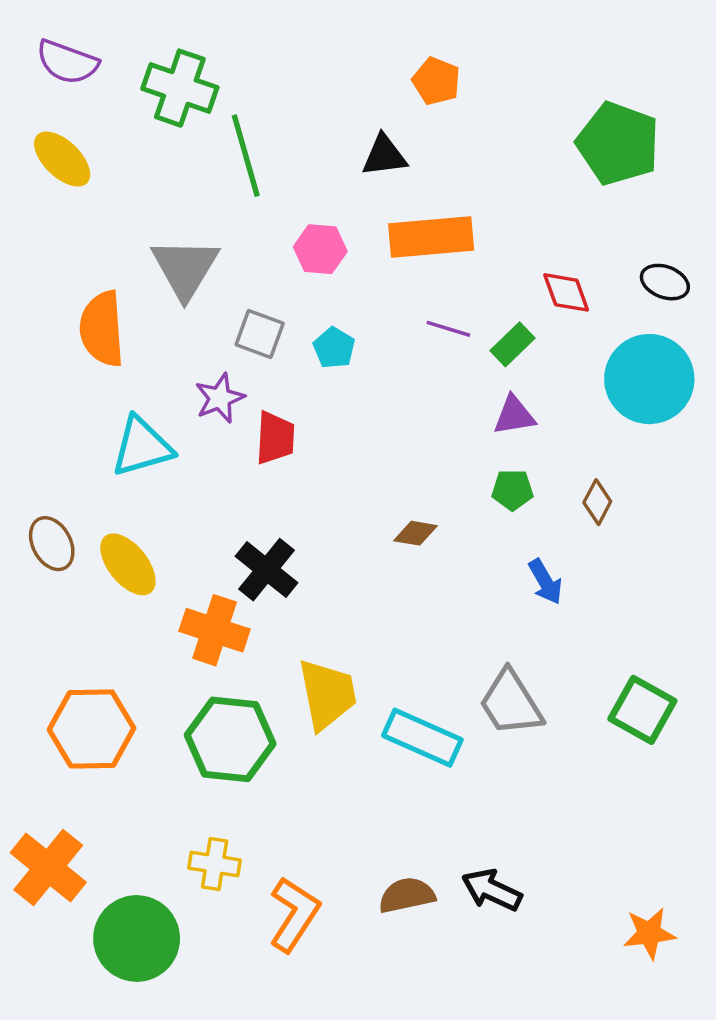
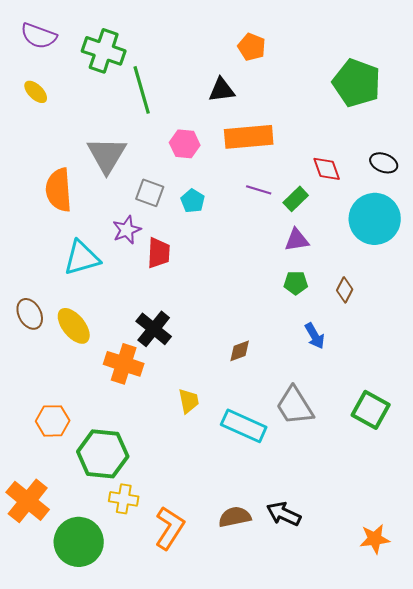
yellow ellipse: (62, 159) -> (36, 92), size x0.7
brown diamond: (415, 533) -> (240, 351), moved, turned -30
yellow trapezoid: (327, 694) -> (189, 401), size x0.6
orange hexagon: (92, 729) -> (53, 421), size x0.7
green hexagon: (230, 739) -> (103, 454), moved

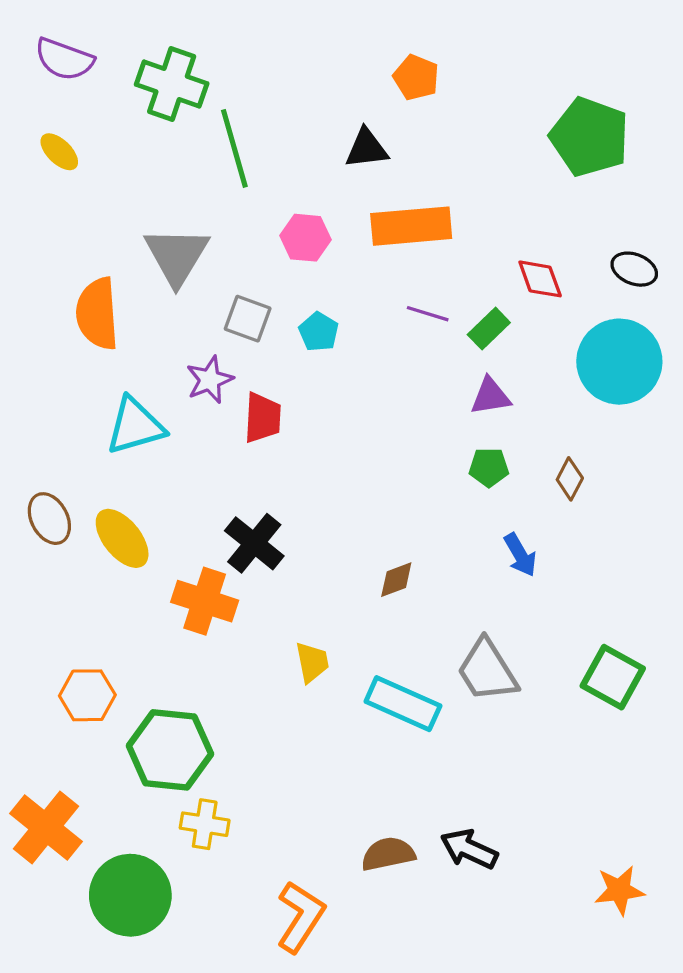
orange L-shape: (170, 528) -> (300, 917), moved

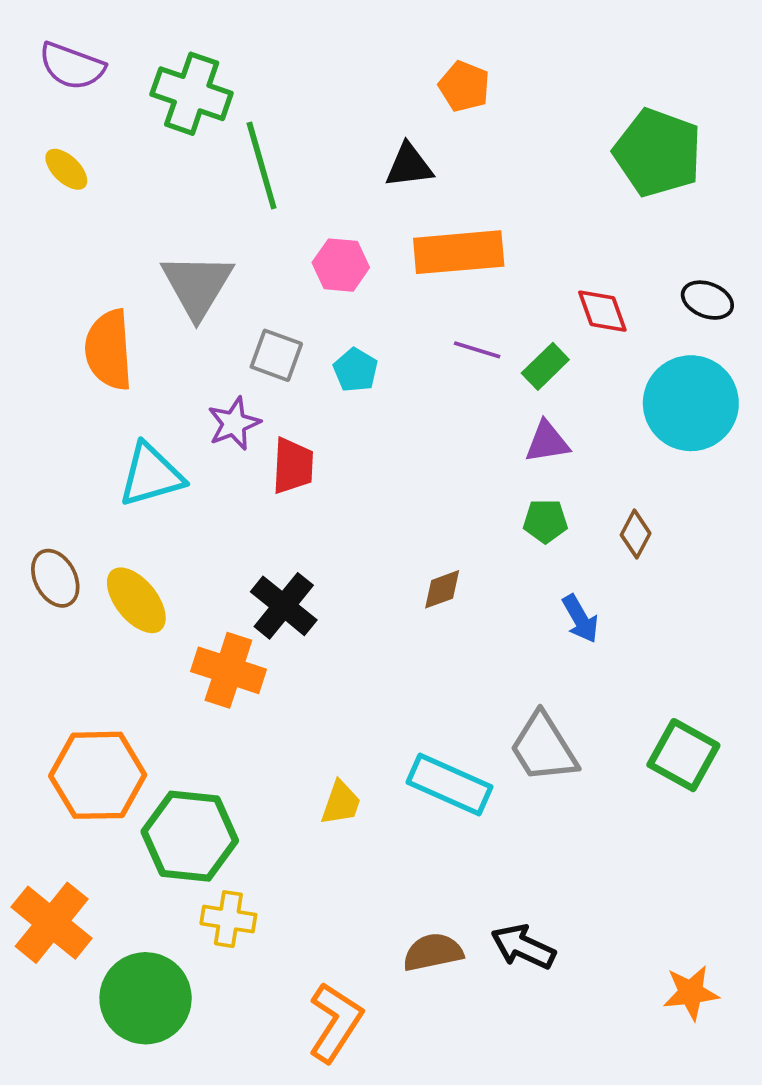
brown diamond: (396, 580) -> (442, 589), moved
yellow trapezoid: (312, 662) -> (341, 803), moved, turned 30
orange hexagon: (87, 695) -> (98, 775), size x1.5

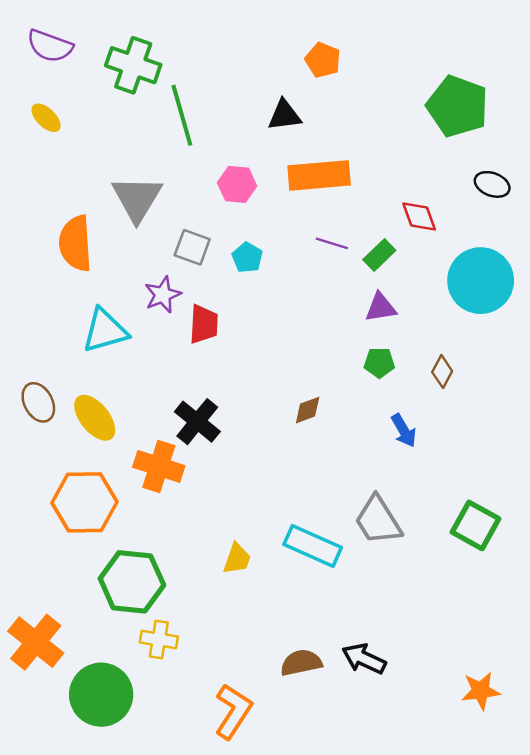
black ellipse: (707, 300) -> (492, 184), moved
orange hexagon: (98, 775) -> (84, 502), moved

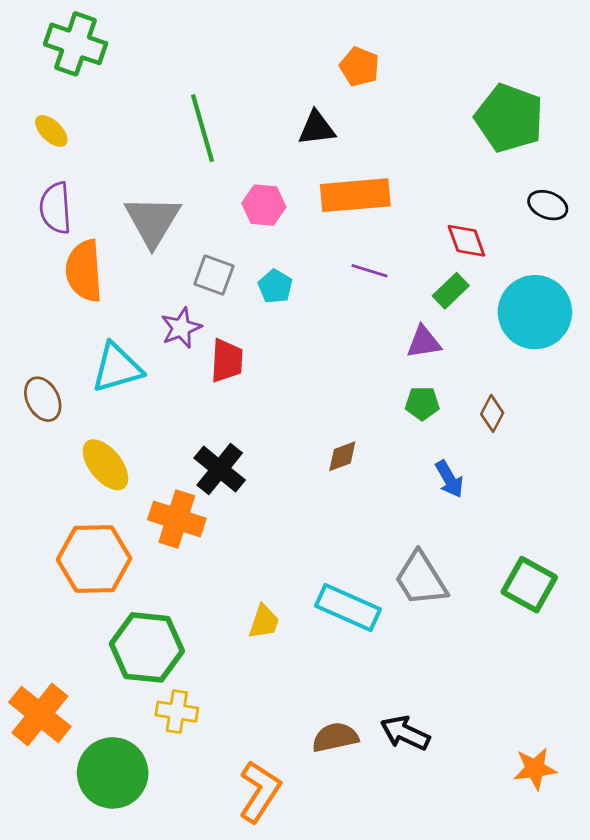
purple semicircle: (50, 46) -> (56, 208), moved, turned 66
green cross: (133, 65) -> (76, 44), moved
green rectangle: (379, 255) -> (451, 291), moved
brown ellipse: (38, 402) -> (43, 399), moved

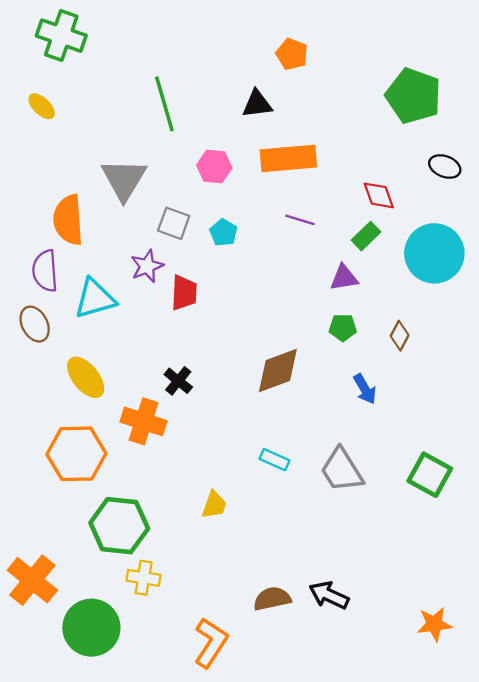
purple semicircle: (56, 208) -> (45, 271), moved
brown diamond: (342, 456) -> (278, 370), size x1.8
black cross: (220, 469) -> (178, 381), size x0.7
cyan rectangle: (348, 607) -> (274, 460), moved, size x0.6

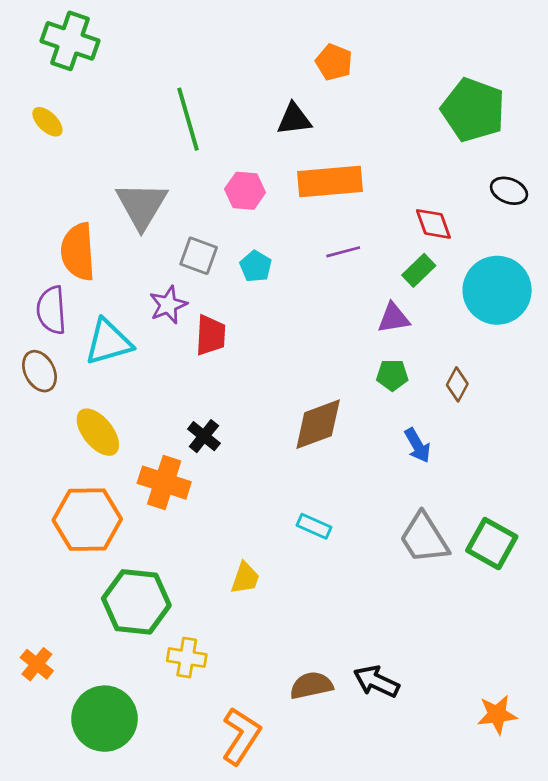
purple line: (300, 220) -> (343, 252), turned -32
gray trapezoid: (342, 470) -> (424, 538), moved
yellow cross: (144, 578) -> (187, 658), moved
orange cross: (32, 580) -> (37, 664), size x0.6

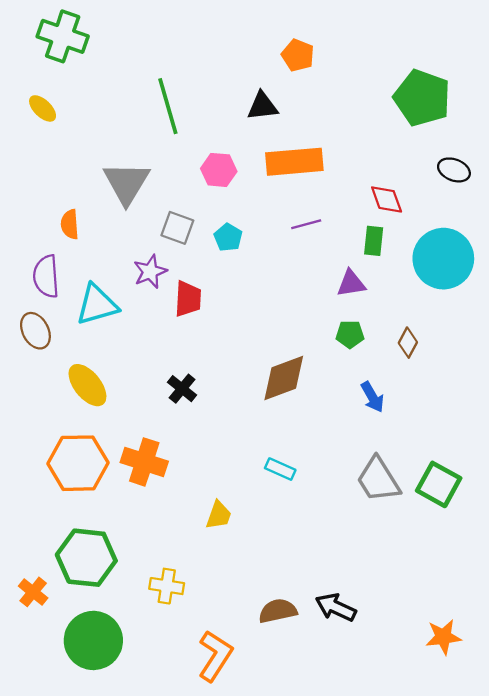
orange semicircle: (78, 252) -> (70, 224), size x0.6
green rectangle: (419, 270) -> (374, 241), turned -40
orange cross: (164, 483) -> (144, 462), moved
green hexagon: (136, 602) -> (86, 558), moved

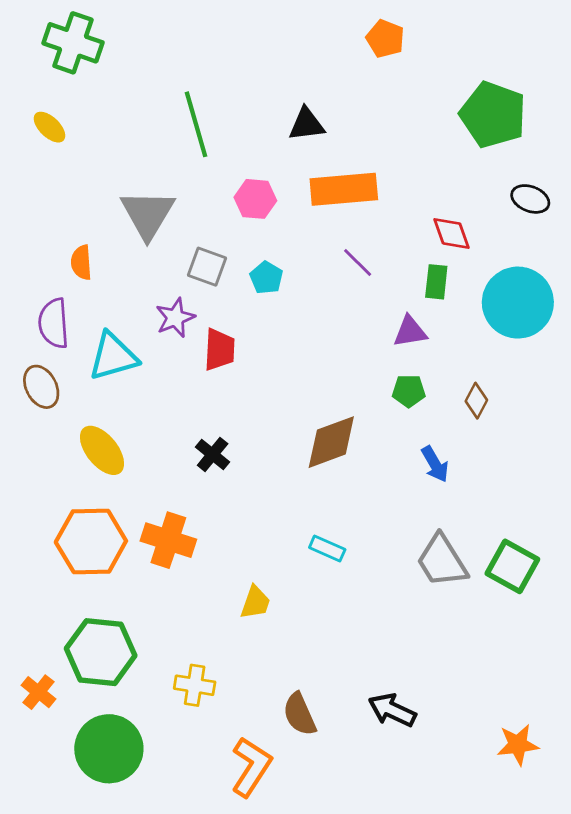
orange pentagon: (298, 55) -> (385, 39), moved
purple line: (306, 224) -> (358, 262), turned 60
brown semicircle: (278, 611) -> (300, 714), moved, turned -102

